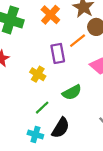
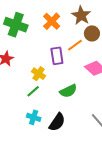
green line: (42, 108) -> (33, 91), moved
cyan cross: (35, 134) -> (34, 117), moved

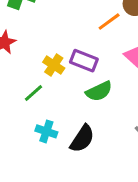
purple rectangle: (57, 56) -> (84, 61), moved, turned -60
green line: (33, 91) -> (34, 93), moved

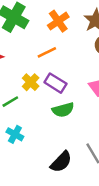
orange line: (109, 22) -> (47, 52), moved
black semicircle: (82, 139) -> (61, 162), moved

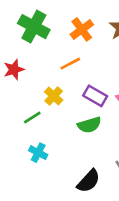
purple rectangle: (55, 83) -> (95, 96), moved

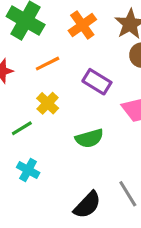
orange line: (70, 64) -> (48, 64), moved
purple rectangle: (95, 96) -> (97, 82), moved

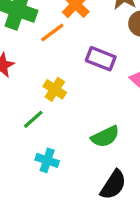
orange line: (48, 64) -> (52, 32), moved
green semicircle: (89, 138) -> (105, 137), moved

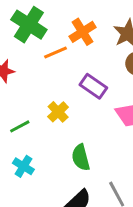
yellow cross: (55, 89) -> (58, 112), moved
green semicircle: (105, 137) -> (81, 157), turned 88

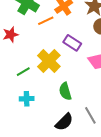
yellow cross: (58, 112) -> (49, 61), size x1.6
cyan cross: (23, 166) -> (27, 99), turned -32

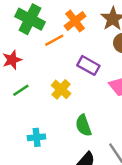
yellow cross: (49, 61) -> (61, 89), size x0.7
green line: (23, 72) -> (21, 90), moved

